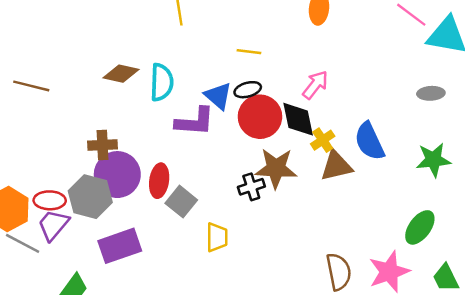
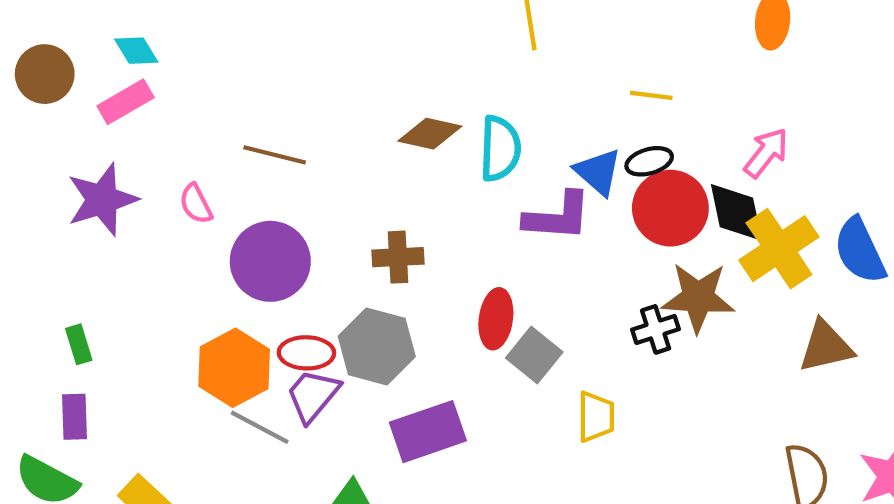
yellow cross: (323, 140) -> (779, 249), size x1.8
brown triangle: (336, 166) -> (826, 346), moved
purple circle: (117, 175) -> (270, 261), moved

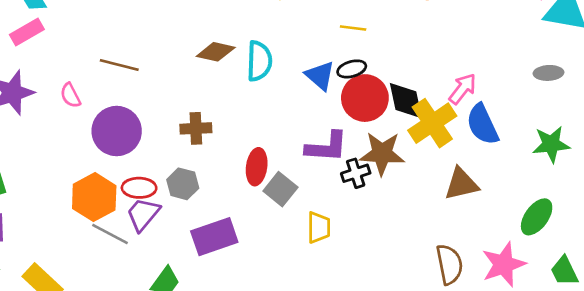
pink arrow: (766, 153) -> (463, 89), moved
purple L-shape: (558, 217) -> (327, 147), moved
gray hexagon: (377, 346) -> (183, 184), size x0.7

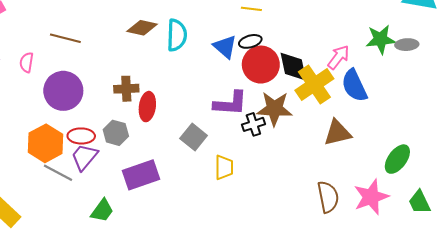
pink semicircle: (70, 95) -> (27, 62), turned 36
green star: (551, 144) -> (381, 39), moved
red ellipse: (257, 167) -> (147, 107), moved

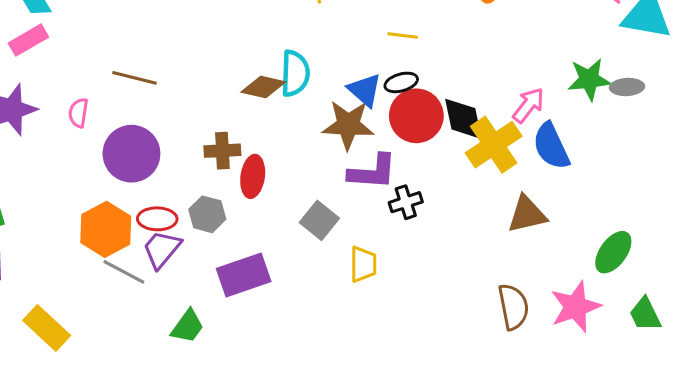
brown diamond: (142, 28) -> (263, 87), moved
brown star: (274, 109) -> (348, 125), moved

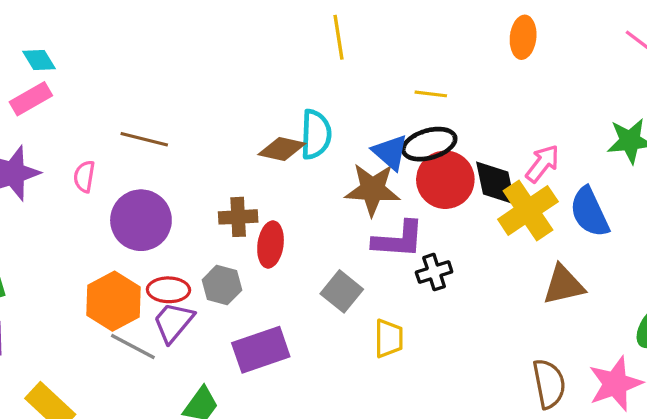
black ellipse: (401, 82) -> (429, 144), size x1.5
pink arrow: (528, 105) -> (543, 164), moved

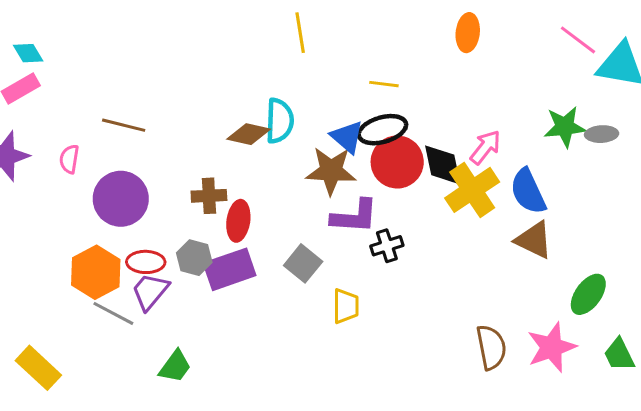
brown triangle: (564, 285) -> (534, 240), moved, turned 39
purple rectangle: (261, 350) -> (230, 269), moved

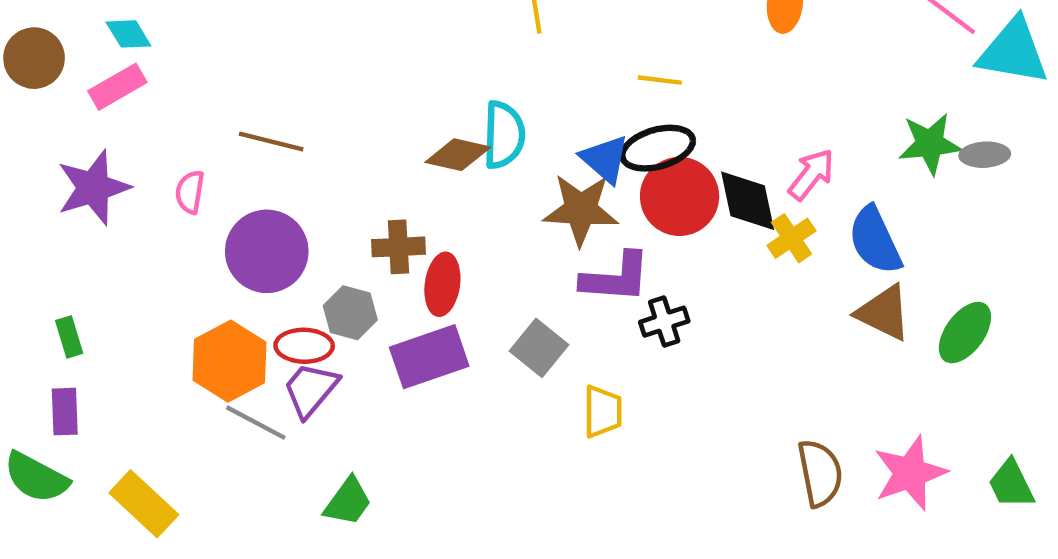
yellow cross: (472, 190) -> (792, 238), size x0.6
gray hexagon: (194, 258) -> (350, 313), moved
green ellipse: (588, 294) -> (965, 333), moved

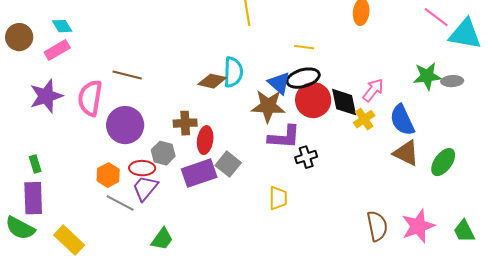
pink semicircle: (190, 192) -> (90, 98), size x1.8
gray square: (539, 348) -> (228, 164), moved
orange hexagon: (229, 361) -> (108, 175), size x0.7
purple rectangle: (65, 412) -> (33, 198), size x1.5

